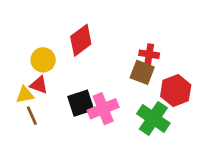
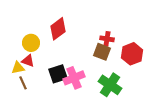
red hexagon: (176, 91) -> (132, 54), moved

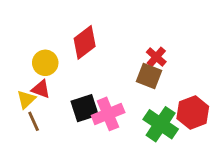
red cross: (107, 39) -> (156, 57), turned 32
red hexagon: (132, 54) -> (193, 112), moved
yellow triangle: (18, 68) -> (26, 99), turned -32

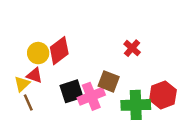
red diamond: (85, 42) -> (59, 51), moved
brown square: (149, 76) -> (109, 81), moved
green cross: (161, 124) -> (136, 105), turned -36

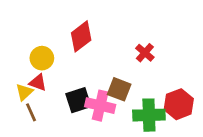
red diamond: (59, 51) -> (81, 36), moved
pink cross: (91, 96) -> (100, 106), turned 35

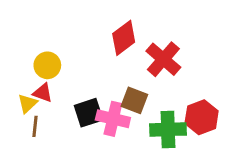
red diamond: (81, 36) -> (124, 38), moved
red cross: (145, 53) -> (163, 59), size x1.6
brown line: (31, 112) -> (35, 126), turned 30

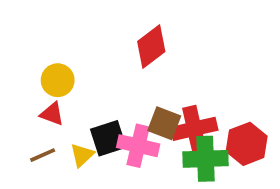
red cross: (163, 59) -> (194, 129), moved, turned 36
yellow triangle: (27, 103) -> (82, 155), moved
brown line: (35, 126) -> (43, 155), turned 60

